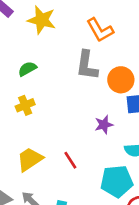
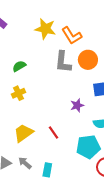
yellow star: (42, 20) -> (45, 29), moved
orange circle: (121, 80) -> (88, 60), moved

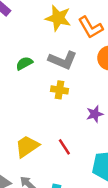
gray L-shape: (63, 62) -> (63, 60), moved, turned -75
yellow cross: (19, 93) -> (59, 90), moved, turned 32

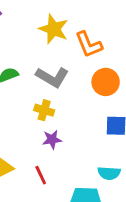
purple star: (95, 114) -> (52, 140), moved

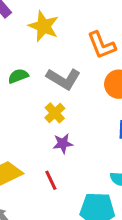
yellow star: (54, 29) -> (44, 26), moved
yellow cross: (44, 110) -> (55, 113), turned 30

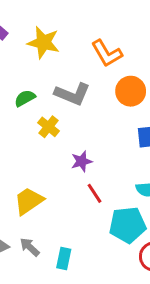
yellow cross: (55, 113) -> (48, 127), moved
red line: (51, 180) -> (95, 193), moved

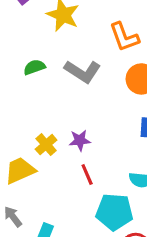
yellow cross: (48, 127) -> (46, 145), moved

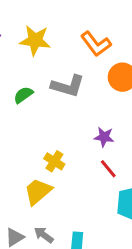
purple star: (80, 140) -> (104, 137), moved, turned 30
red line: (87, 175) -> (108, 169), moved

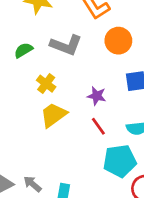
yellow cross: (54, 161) -> (46, 84), moved
yellow trapezoid: (38, 192) -> (53, 115), moved

